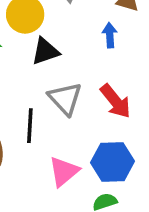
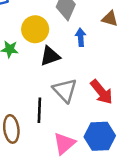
blue arrow: (110, 35) -> (81, 37), moved

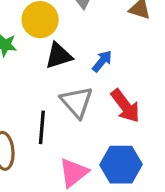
blue arrow: (81, 37) -> (102, 61), moved, turned 42

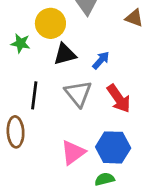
black line: (42, 127) -> (34, 95), moved

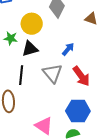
black triangle: (65, 54) -> (30, 49), moved
pink triangle: (73, 152) -> (44, 126), moved, turned -48

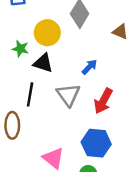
black triangle: (30, 49) -> (43, 63), turned 30
red arrow: (81, 76) -> (103, 101), turned 60

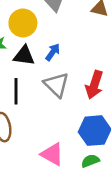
blue arrow: (89, 67) -> (53, 52), moved

